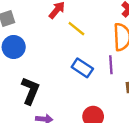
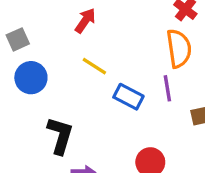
yellow line: (76, 29) -> (94, 66), moved

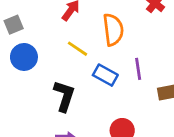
orange semicircle: (179, 48) -> (113, 30), moved
black L-shape: (60, 136) -> (64, 96), moved

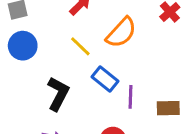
orange semicircle: (113, 30) -> (121, 33), turned 40
purple line: (138, 69) -> (130, 97), moved

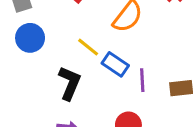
yellow line: (80, 46) -> (88, 47), moved

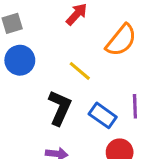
blue rectangle: (115, 64) -> (103, 115), moved

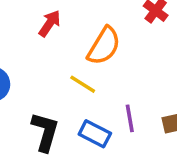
yellow line: (80, 71) -> (83, 84), moved

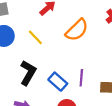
yellow line: (83, 84) -> (35, 37), moved

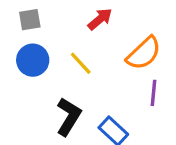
purple line: (81, 78) -> (153, 93), moved

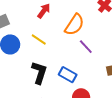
purple line: (153, 93) -> (86, 47), turned -35

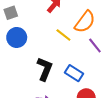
yellow line: (39, 39) -> (63, 35), moved

